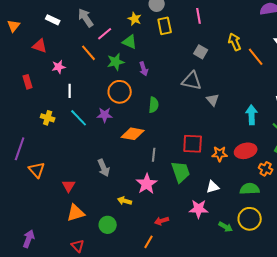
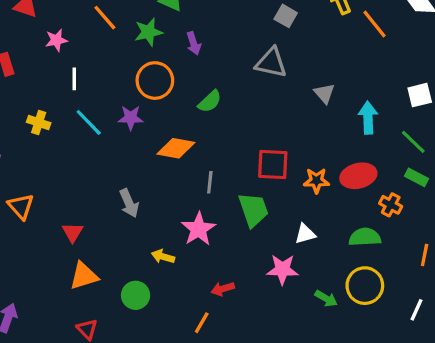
gray triangle: (213, 100) -> (324, 93), moved
green semicircle: (154, 105) -> (210, 101), turned 42

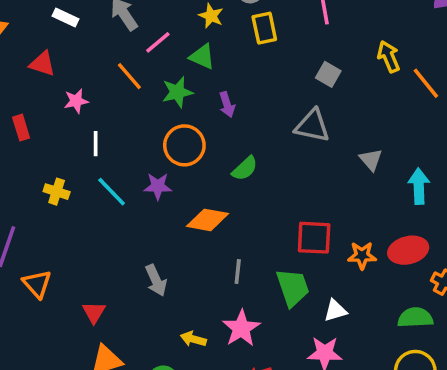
gray line: (210, 182) -> (238, 271), moved
pink star: (198, 229) -> (241, 328), moved
white triangle: (305, 234) -> (335, 311), moved

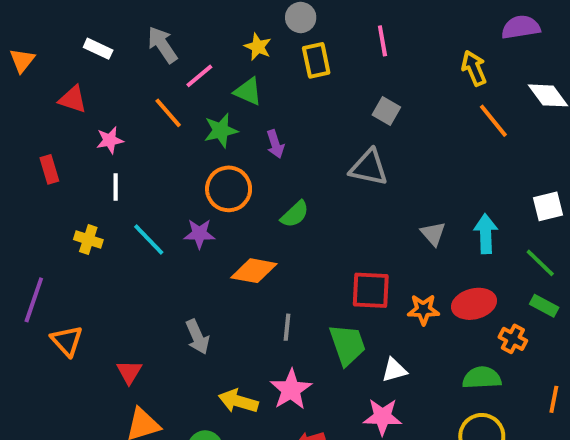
yellow arrow: (389, 57) -> (474, 68), moved
white line: (96, 144) -> (116, 187), moved
gray triangle: (371, 160) -> (433, 234), moved
yellow arrow: (193, 339) -> (238, 401), size x1.4

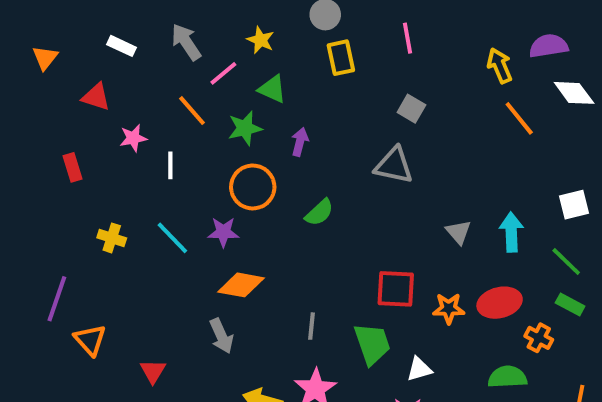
purple semicircle: (521, 27) -> (549, 46), moved
yellow star: (258, 47) -> (261, 40), moved
purple arrow: (275, 144) -> (300, 142), turned -148
white line: (116, 187) -> (170, 165), moved
orange diamond: (254, 271) -> (241, 285), moved

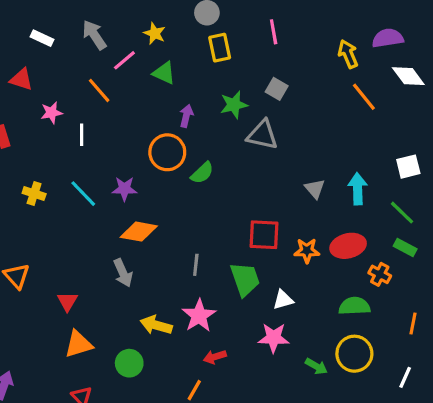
green star: (245, 128) -> (234, 105), moved
orange circle: (253, 187) -> (167, 152), moved

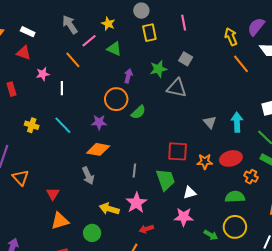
white rectangle: (42, 38) -> (28, 32), moved
purple semicircle: (388, 38) -> (256, 27), turned -42
purple star: (124, 189) -> (99, 122), moved

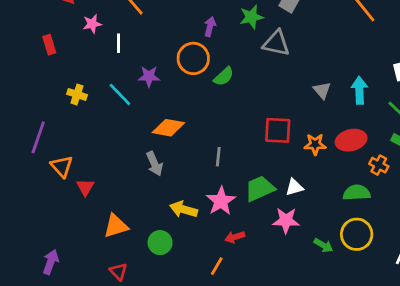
purple star: (99, 122) -> (149, 76), moved
green trapezoid: (166, 180) -> (260, 189), moved, turned -95
red triangle: (53, 194) -> (85, 187), moved

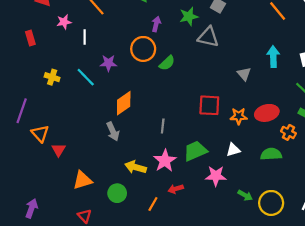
cyan arrow: (359, 90) -> (273, 57), moved
orange diamond: (168, 128) -> (124, 103), turned -45
white triangle: (294, 187) -> (233, 150), moved
yellow circle: (357, 234) -> (271, 203), moved
orange line: (217, 266) -> (153, 204), moved

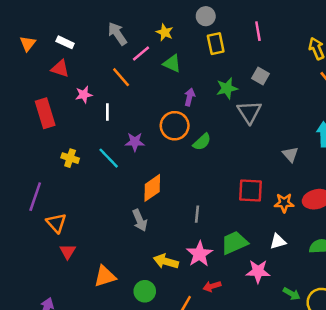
gray triangle: (208, 37) -> (249, 112), turned 45
red rectangle: (30, 38) -> (45, 113), size x1.6
red triangle: (59, 150) -> (68, 251), moved

